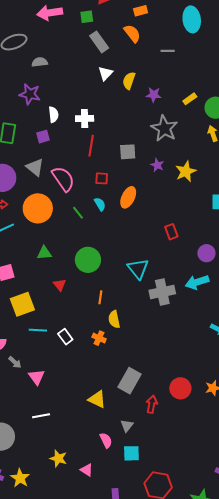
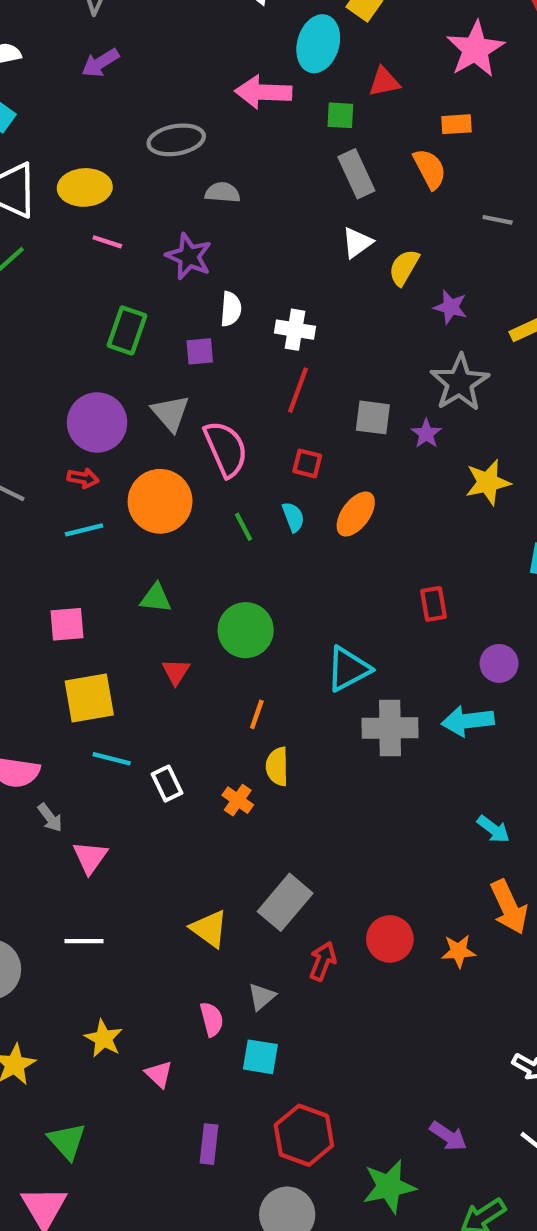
purple star: (157, 165) -> (426, 434), moved
cyan triangle: (138, 269) -> (348, 669), turned 30

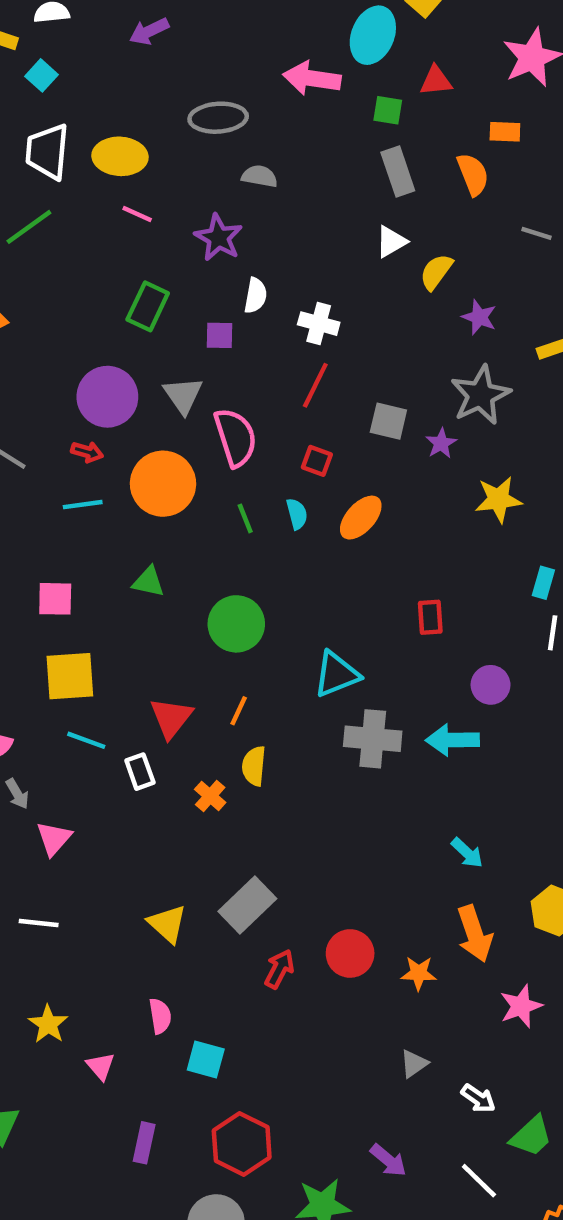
red triangle: (176, 672) -> (171, 718), moved, size x1.5
gray triangle: (262, 997) -> (414, 1064), moved

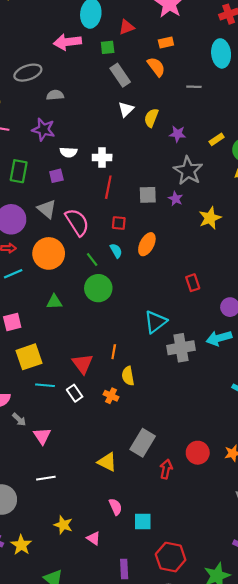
white semicircle: (256, 296) -> (68, 152), turned 98
green circle: (236, 624) -> (98, 288), moved

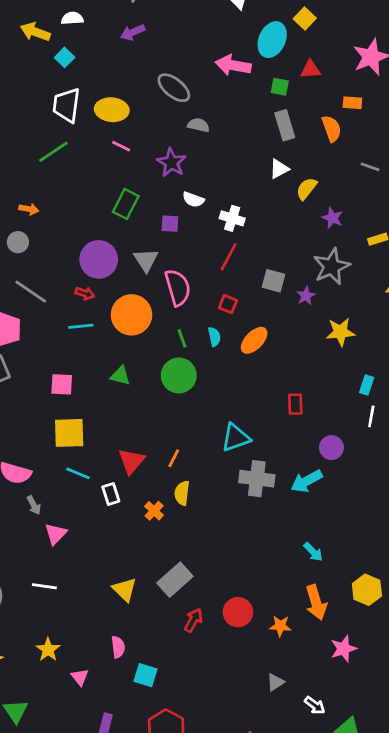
gray ellipse: (28, 73) -> (174, 88), turned 40
cyan arrow: (219, 338) -> (307, 481), turned -30

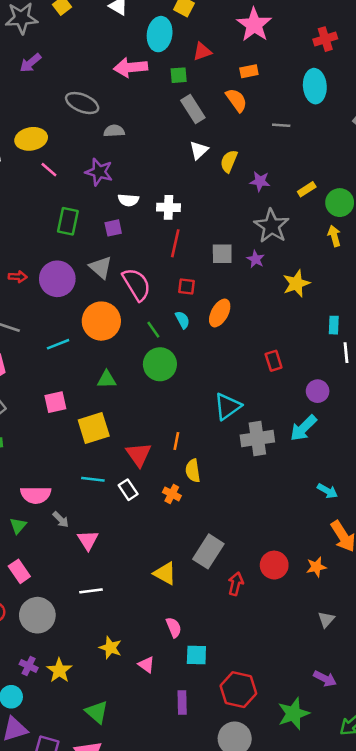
pink line: (121, 146) -> (49, 170), turned 30
red arrow: (85, 293) -> (18, 277), moved
yellow square: (69, 433) -> (94, 428), moved
cyan square: (146, 675) -> (196, 655), moved

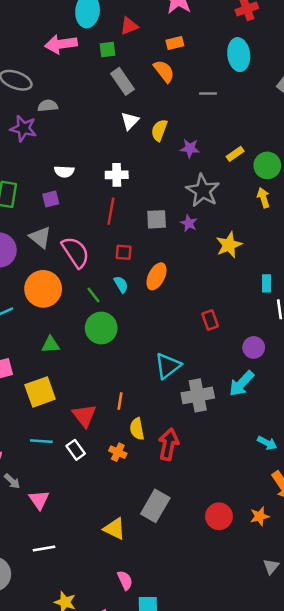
purple star: (99, 172) -> (23, 128), moved
white cross: (169, 207) -> (117, 175), moved
red arrow: (236, 584) -> (169, 444), moved, size x1.4

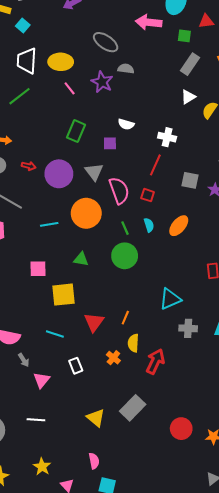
gray rectangle: (123, 81) -> (190, 64), turned 55
red square: (124, 252) -> (148, 195), moved
gray cross: (198, 395) -> (188, 328), size x0.7
white rectangle: (76, 450) -> (76, 366), moved

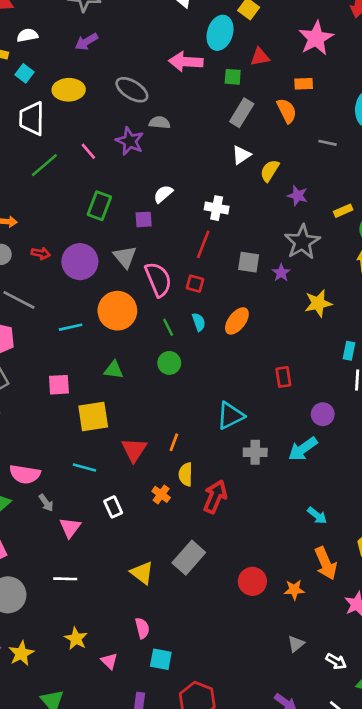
yellow ellipse: (61, 62) -> (69, 90), moved
green line: (19, 96) -> (44, 165), moved
white semicircle: (126, 124) -> (163, 194), turned 126
green circle: (125, 256) -> (169, 363), size x0.7

